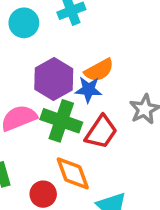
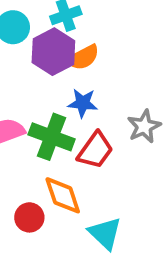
orange semicircle: (99, 70) -> (83, 57), moved
purple hexagon: (54, 79) -> (53, 52), moved

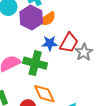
red trapezoid: (95, 150) -> (69, 43), moved

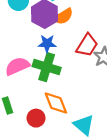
blue star: (50, 43) -> (47, 44), moved

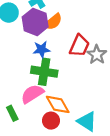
pink semicircle: (17, 66) -> (32, 94), moved
red circle: (36, 118) -> (51, 121), moved

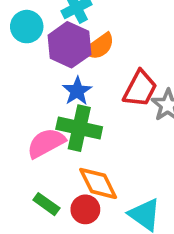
blue star: (42, 49) -> (77, 91), turned -30
pink semicircle: (32, 94) -> (46, 143), moved
green rectangle: (12, 113) -> (46, 204), moved, turned -32

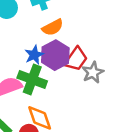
purple hexagon: (69, 45) -> (55, 55), moved

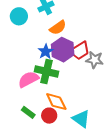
red trapezoid: (76, 59) -> (80, 51), turned 30
gray star: (93, 72) -> (95, 60), turned -30

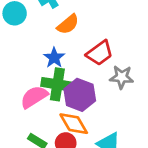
purple hexagon: (63, 50) -> (80, 95), moved
gray star: (95, 60) -> (122, 77), moved

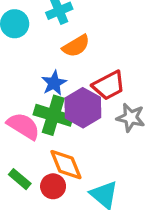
purple hexagon: (80, 95) -> (83, 108), moved
pink semicircle: (34, 97) -> (23, 126), turned 56

